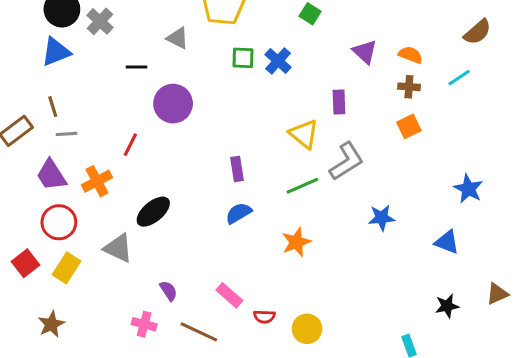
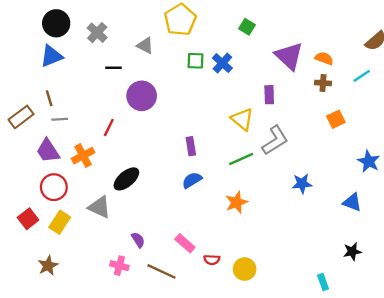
gray cross: (100, 21) -> (97, 33), moved
purple triangle: (365, 52) -> (289, 56), size x1.5
orange square: (409, 126) -> (336, 119), moved

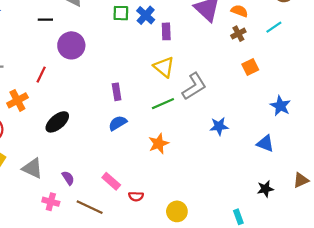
brown cross: (323, 83) -> (238, 34), turned -32
purple rectangle: (269, 95) -> (166, 31), moved
gray triangle: (99, 207) -> (32, 168), moved
yellow circle: (245, 269) -> (177, 211), moved

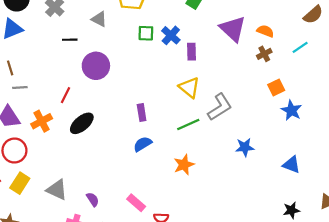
blue star: (280, 106) -> (291, 110), moved
black ellipse: (57, 122) -> (82, 123), moved

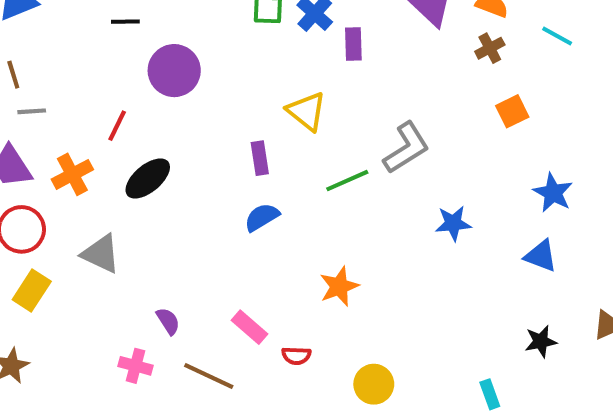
cyan line: (300, 47) -> (557, 36), turned 63
yellow triangle: (189, 88) -> (307, 111), moved
blue star: (291, 110) -> (553, 193), moved
orange star: (184, 165) -> (339, 286), moved
gray triangle: (57, 190) -> (101, 254), moved

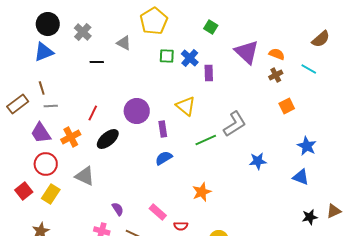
purple circle: (174, 71) -> (137, 111), moved
black star: (541, 341) -> (310, 217), moved

